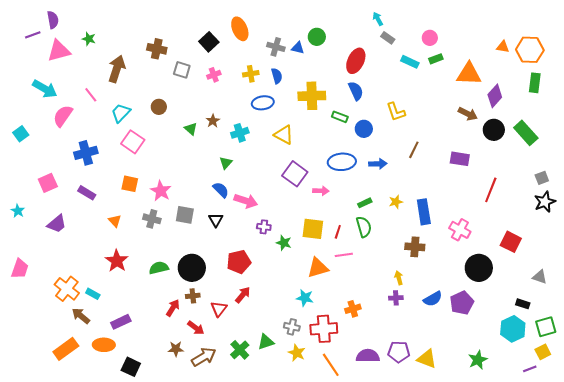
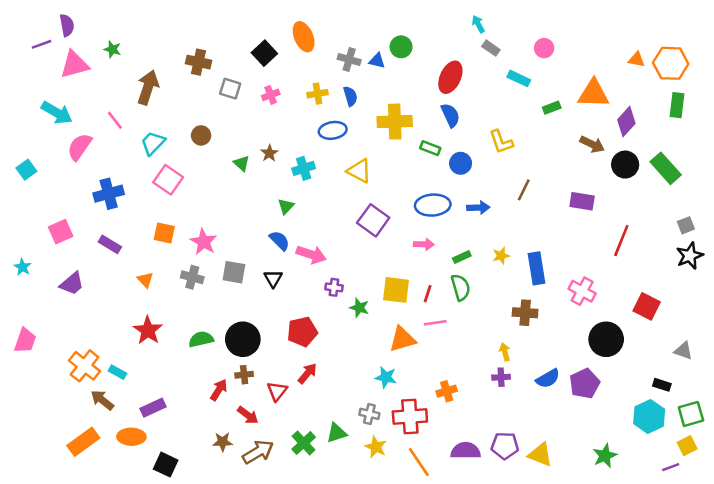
green rectangle: (436, 59) -> (552, 108), moved
pink arrow: (321, 191) -> (424, 244), moved

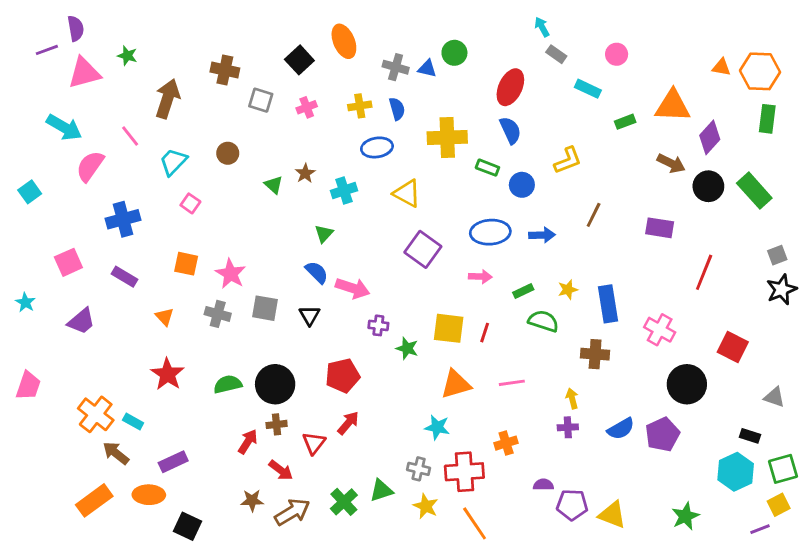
yellow L-shape: (501, 142) -> (568, 160), turned -92
pink square: (168, 180) -> (190, 203), size x0.6
green semicircle: (461, 287) -> (543, 321), moved, turned -56
pink line: (435, 323) -> (512, 383), moved
purple semicircle: (466, 451) -> (543, 485), moved, size x0.6

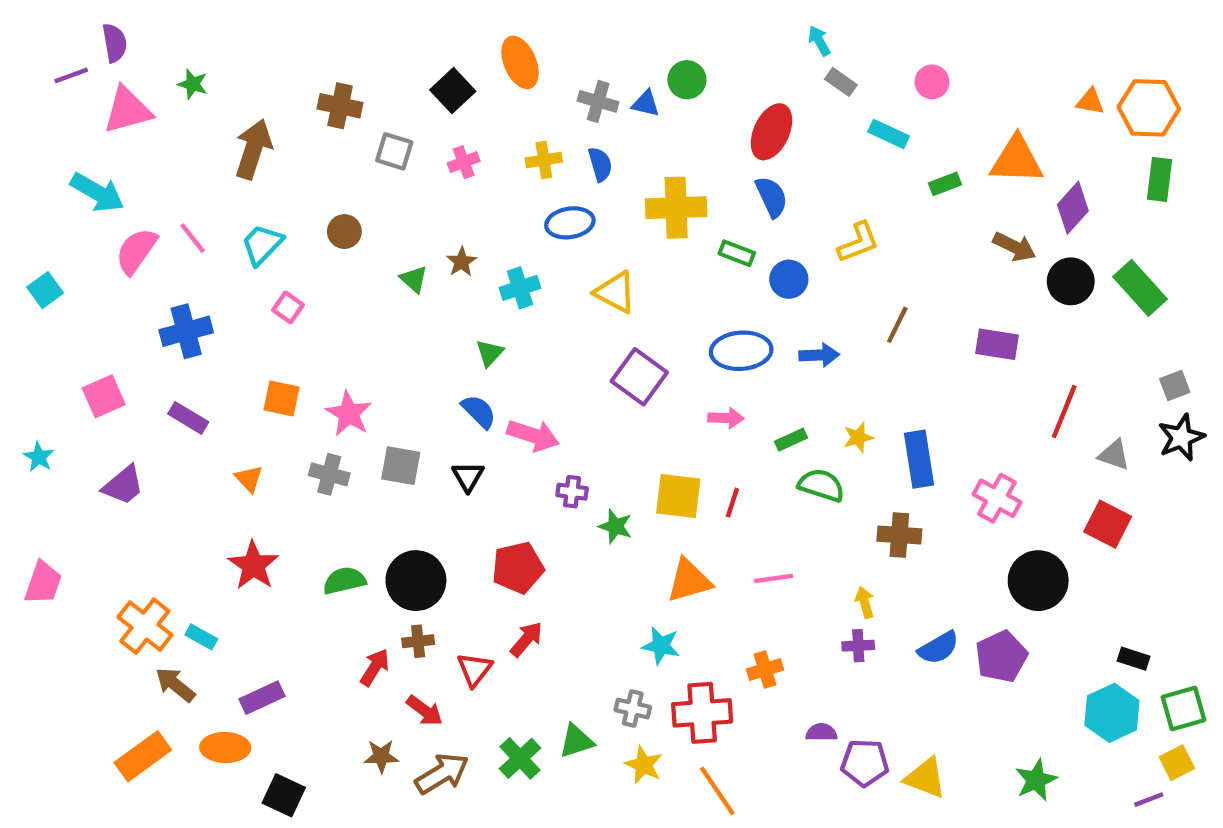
pink line: (130, 136) -> (193, 238), moved
gray triangle: (774, 397) -> (1114, 455), moved

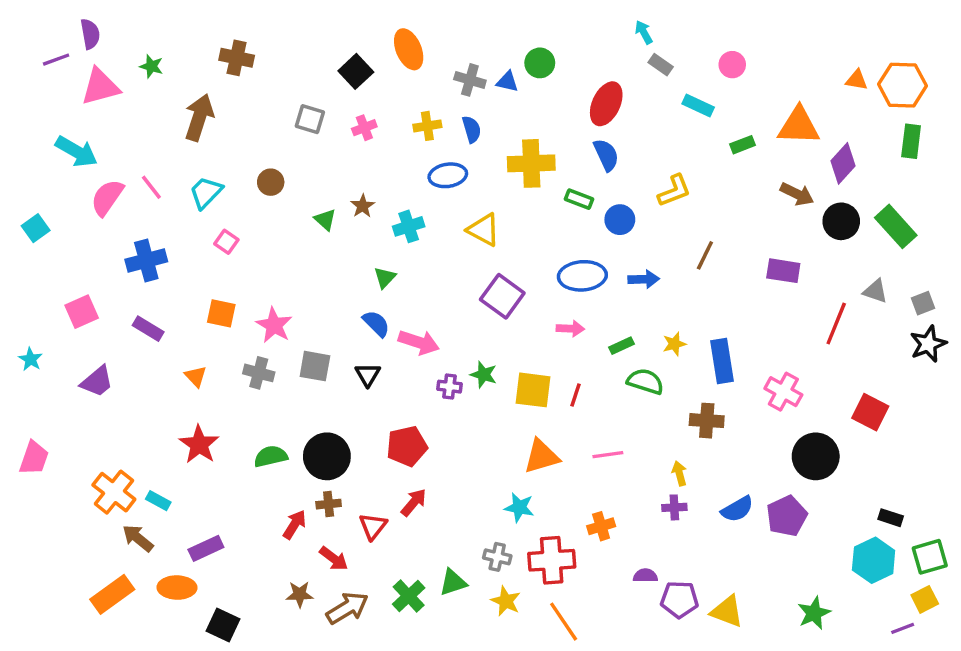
brown cross: (340, 106) -> (237, 58), moved
gray triangle: (1114, 455) -> (875, 291), moved
green star: (615, 526) -> (484, 375), moved

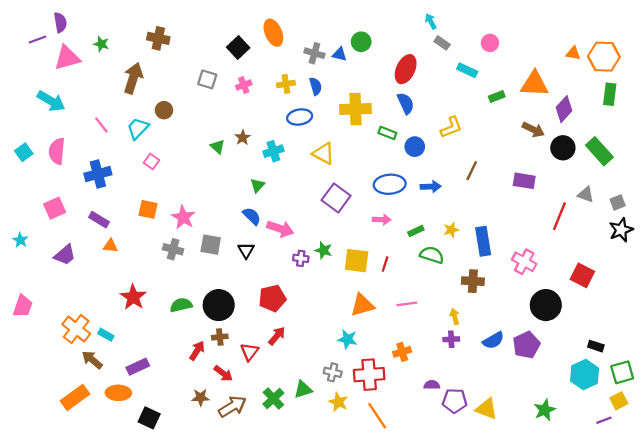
brown circle: (271, 182) -> (164, 110), moved
pink semicircle: (107, 197) -> (57, 151), moved, turned -30
orange triangle: (196, 376) -> (110, 246), moved, turned -42

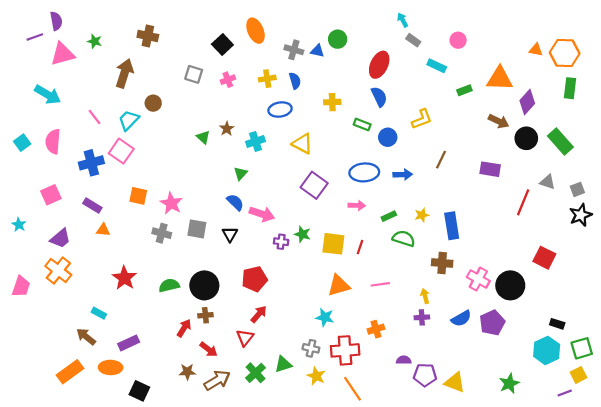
yellow cross: (355, 109) -> (332, 102), size x0.6
pink square: (151, 161) -> (121, 151), moved, size x1.6
pink cross: (524, 262) -> (478, 279), moved
orange cross: (76, 329) -> (58, 270), moved
red triangle: (249, 352) -> (245, 338), moved

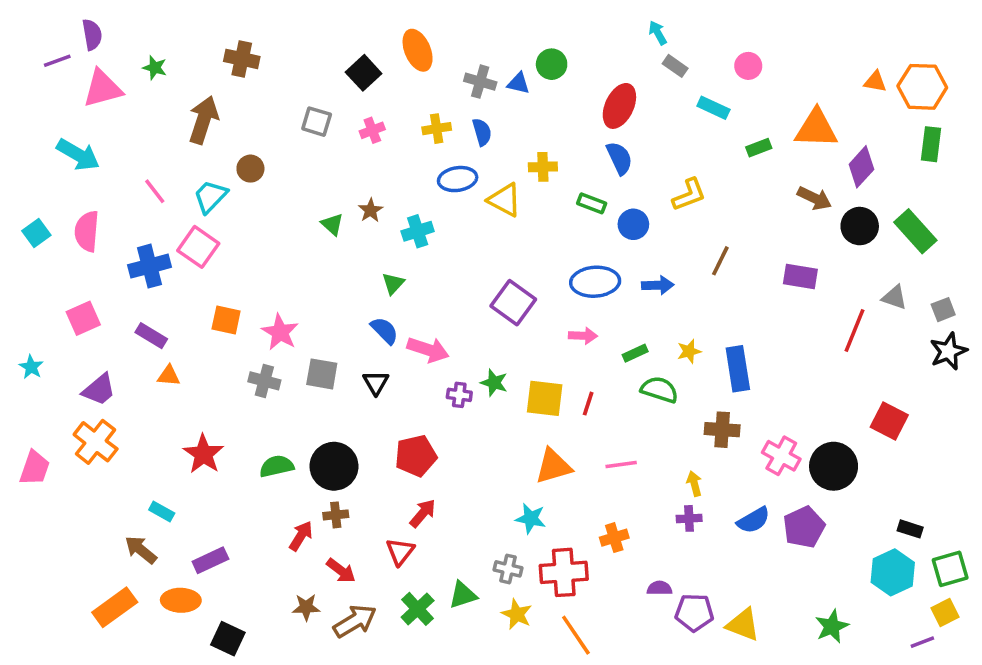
yellow triangle: (302, 144) -> (505, 200), moved

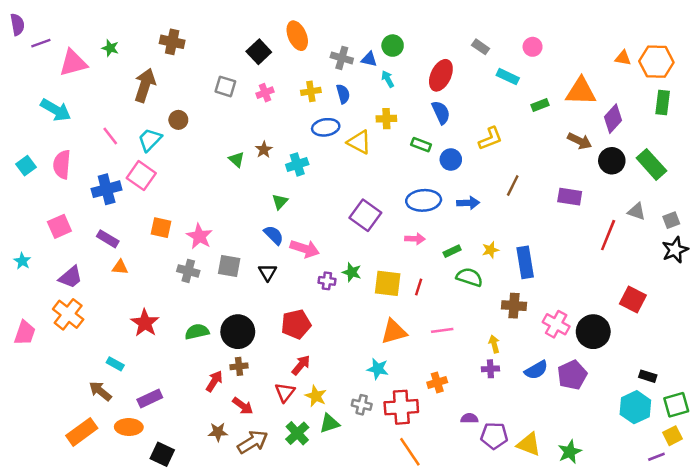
cyan arrow: (658, 33) -> (388, 79), moved
purple semicircle: (92, 35) -> (17, 25), moved
yellow star: (517, 614) -> (316, 396), moved
green star: (832, 626) -> (570, 452), moved

